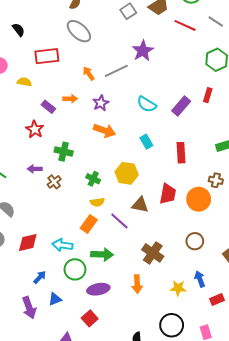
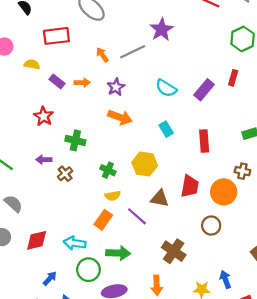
purple rectangle: (48, 107) -> (57, 81), moved
brown circle: (195, 241) -> (211, 226), moved

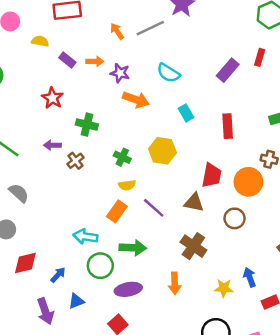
purple star: (116, 87) -> (120, 73), moved, turned -30
cyan semicircle: (166, 88) -> (168, 73), moved
brown triangle: (160, 198) -> (194, 203), moved
red diamond: (37, 240) -> (25, 263), moved

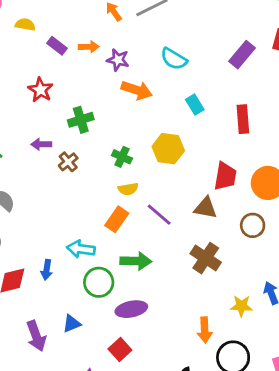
green cross: (87, 125) -> (81, 120), turned -30
blue arrow: (58, 275) -> (47, 270), moved, turned 147
orange arrow: (175, 283) -> (205, 330), moved

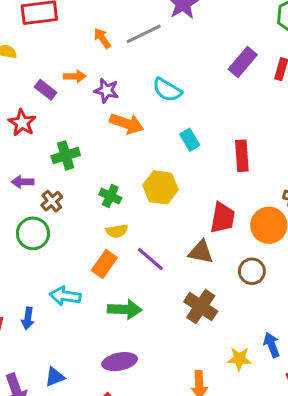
purple rectangle: (57, 46) -> (46, 90), moved
purple rectangle: (242, 55) -> (243, 62), moved
green circle: (99, 282) -> (33, 233), moved

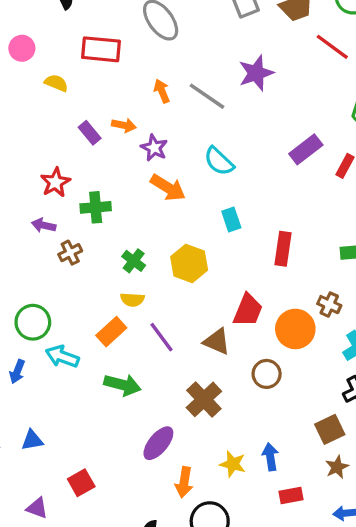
gray line: (144, 34) -> (207, 96), turned 48
red star: (22, 123) -> (55, 182), moved
green circle: (33, 233) -> (33, 322), moved
purple ellipse: (120, 362) -> (158, 443), moved, turned -52

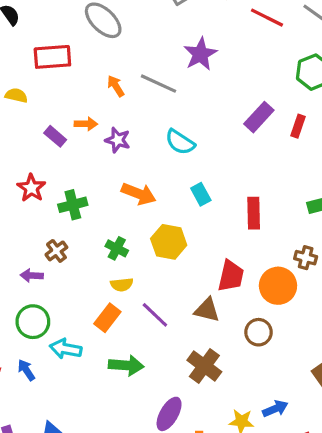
orange arrow: (168, 188) -> (139, 194), moved
purple arrow: (44, 225) -> (32, 276), moved
blue arrow: (17, 372) -> (26, 370), turned 135
blue arrow: (270, 457) -> (275, 409), turned 85

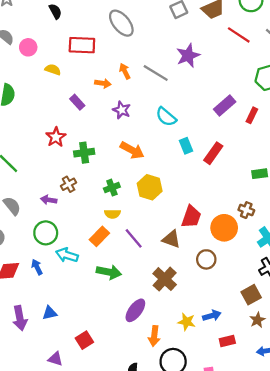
orange arrow: (86, 124) -> (103, 83), moved
cyan rectangle: (201, 194) -> (186, 146), moved
red rectangle: (254, 213) -> (213, 153), moved, turned 30
green cross: (117, 248) -> (112, 188), turned 35

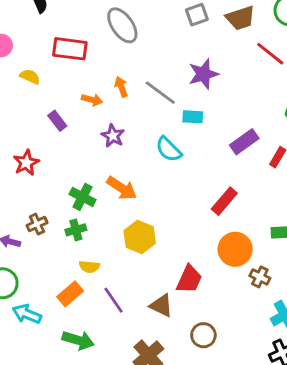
cyan rectangle: (186, 146) -> (193, 117), moved, turned -70
green cross: (84, 153) -> (83, 197), moved, turned 30
green cross: (112, 188) -> (76, 230), moved
orange circle: (224, 228) -> (235, 249), moved

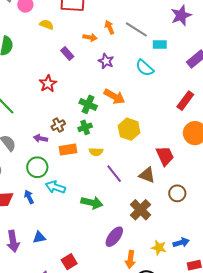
purple star: (203, 74) -> (181, 15), moved
red trapezoid: (189, 279) -> (165, 156), turned -45
orange rectangle: (70, 294) -> (68, 150), moved, turned 36

